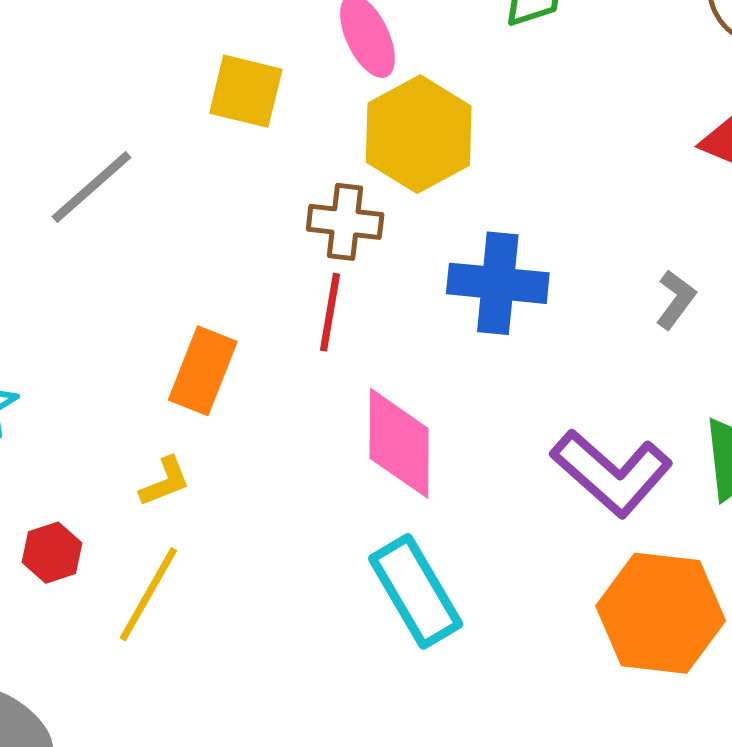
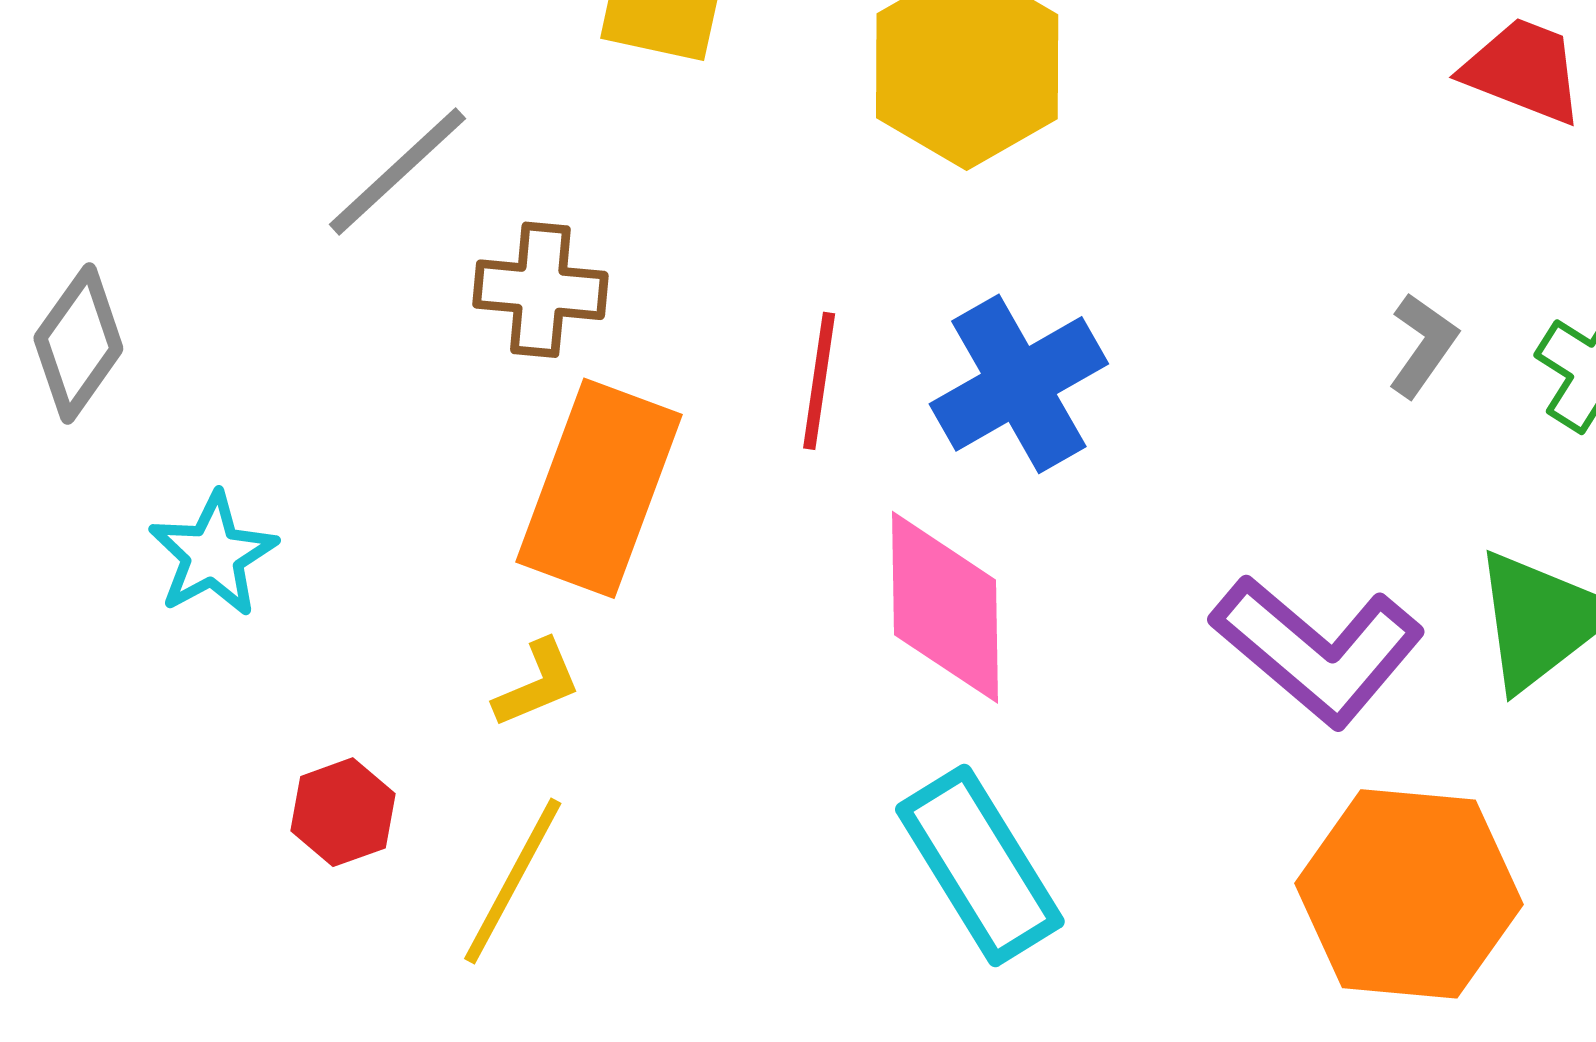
brown cross: (345, 222) -> (540, 290), moved
blue cross: (498, 283) -> (1019, 384), moved, turned -34
orange rectangle: (203, 371) -> (599, 488), size x1.4

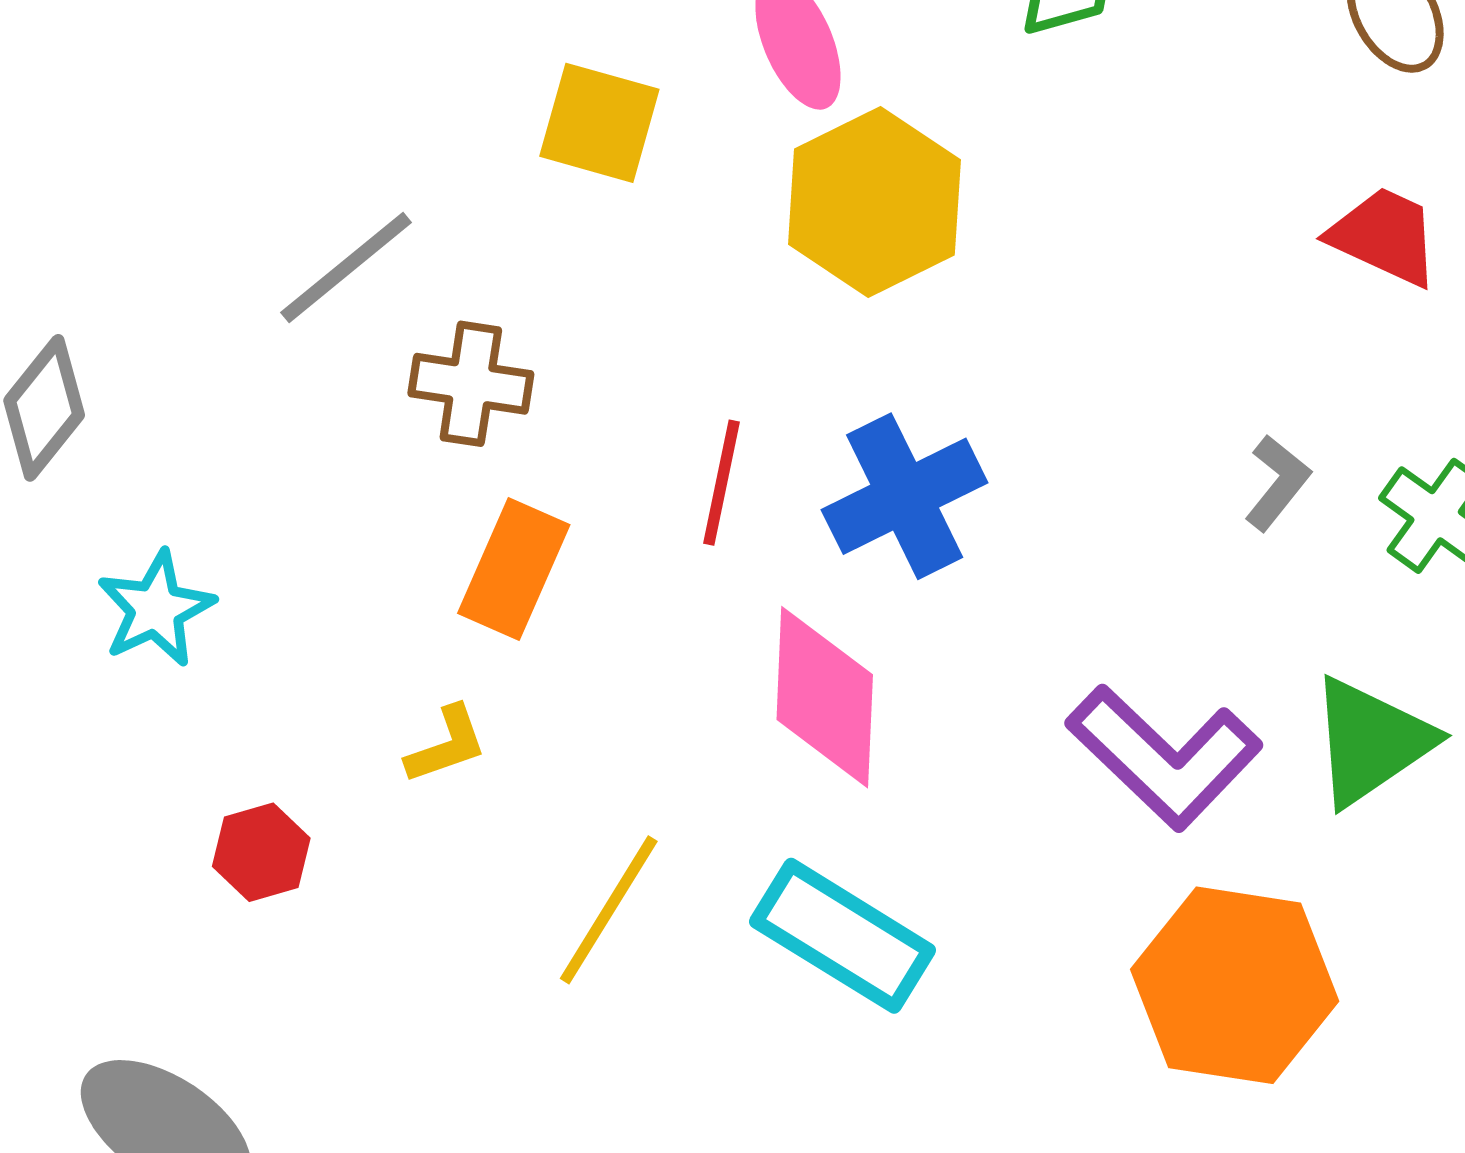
orange rectangle: (599, 488) -> (514, 569), size x0.7
cyan rectangle: (980, 865) -> (843, 936), turned -30
yellow line: (513, 881) -> (609, 910), moved

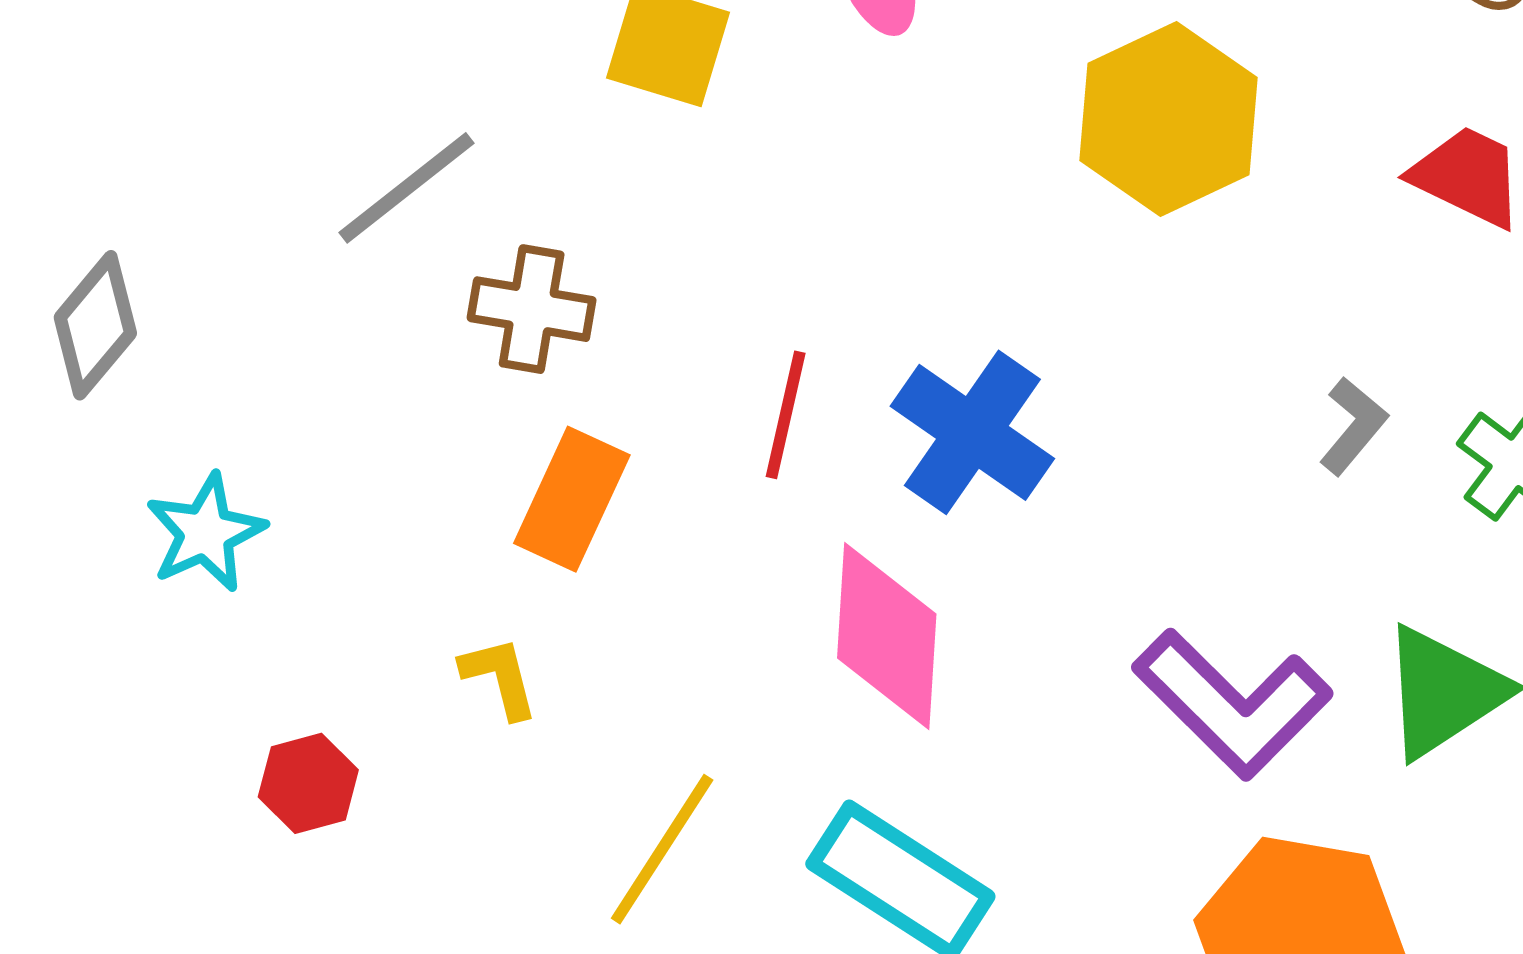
yellow hexagon: (874, 202) -> (1169, 119), moved
blue cross: (905, 496) -> (972, 432), turned -30
yellow L-shape: (446, 745) -> (500, 677), turned -86

